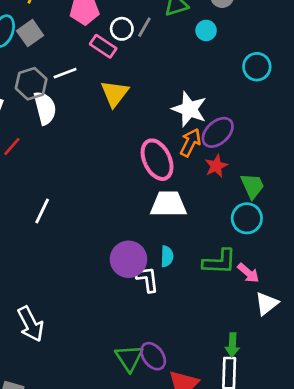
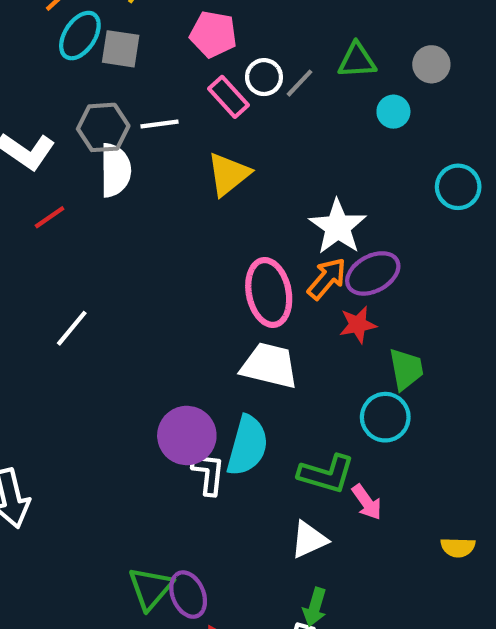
gray square: (30, 33) -> (121, 49), turned 30
cyan semicircle: (167, 256) -> (247, 446), size x1.8
white triangle: (267, 304) -> (309, 540), moved

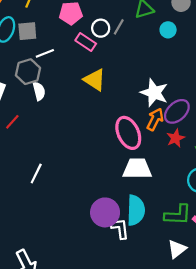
white line: (160, 124) -> (45, 53), moved
white semicircle: (115, 170) -> (39, 91), size x0.7
yellow triangle: (228, 174) -> (95, 80), turned -35

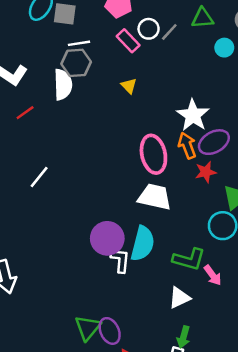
gray hexagon: (28, 72) -> (76, 63), moved
yellow triangle: (95, 80) -> (129, 86), size x0.6
white semicircle: (39, 91) -> (63, 85), size x1.4
orange arrow: (155, 119) -> (187, 146), turned -60

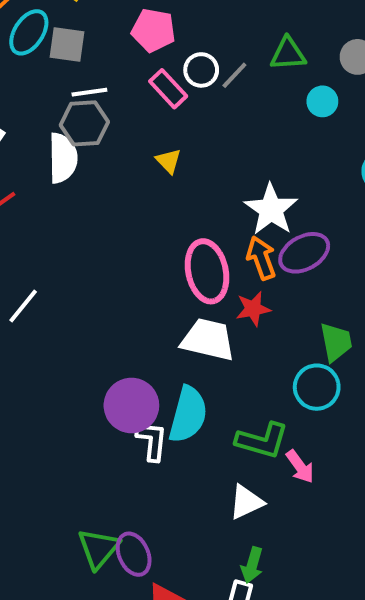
red star: (206, 172) -> (253, 309), moved

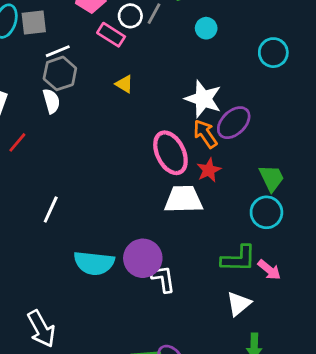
cyan circle: (322, 101) -> (206, 28), moved
white semicircle: (63, 158) -> (51, 101), size x0.7
cyan semicircle: (188, 415) -> (94, 263), moved, turned 96

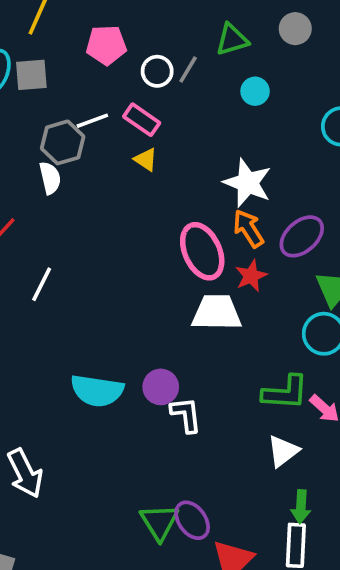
pink rectangle: (111, 35) -> (142, 120), moved
white line: (58, 51) -> (92, 121), moved
purple ellipse: (234, 123) -> (302, 236), moved
white line: (51, 210) -> (42, 284), moved
purple circle: (143, 258) -> (161, 387), size x0.7

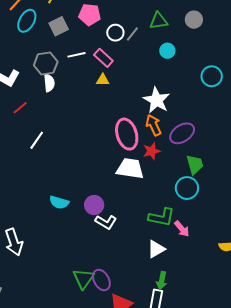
gray square: (31, 75) -> (59, 26), moved, turned -30
gray hexagon: (63, 142) -> (46, 63), moved
yellow triangle: (146, 160) -> (103, 80), turned -40
cyan semicircle: (97, 391) -> (59, 202), size x0.7
white L-shape: (186, 415) -> (106, 222), turned 120

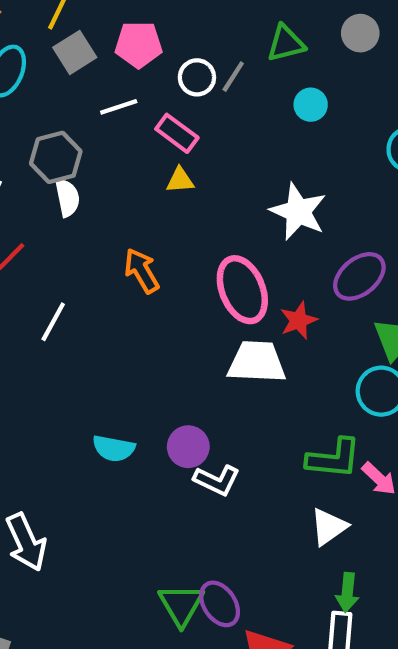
gray square: (59, 26) -> (75, 52), moved
white line: (77, 55) -> (119, 107), moved
orange arrow: (154, 125) -> (142, 271), moved

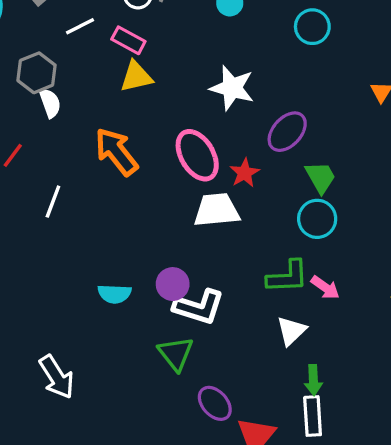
yellow triangle: (180, 180) -> (136, 77), size x1.5
orange arrow: (142, 271) -> (116, 152), size x1.4
white L-shape: (217, 480) -> (199, 307), size x1.4
green triangle: (181, 605) -> (176, 354), moved

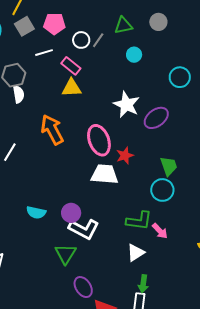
purple ellipse: (287, 132) -> (156, 118), moved

